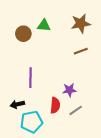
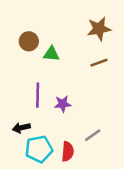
green triangle: (44, 26) -> (51, 54), moved
purple star: (69, 90) -> (63, 104), moved
red semicircle: (55, 105) -> (68, 152), moved

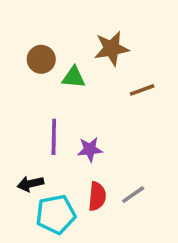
brown star: (99, 29) -> (112, 48), moved
red semicircle: (68, 152) -> (97, 196), moved

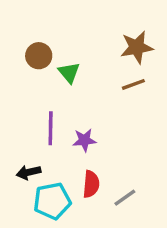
brown star: (112, 48) -> (137, 47), moved
green triangle: (74, 77) -> (69, 73), turned 45
gray line: (133, 195) -> (125, 198), moved

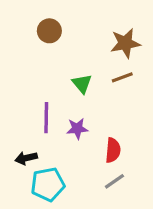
brown circle: (39, 56) -> (49, 31), moved
green triangle: (69, 73) -> (82, 84), moved
red semicircle: (91, 184) -> (113, 150), moved

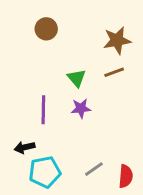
purple star: (77, 129) -> (81, 108), moved
red semicircle: (113, 150) -> (126, 176), moved
gray line: (114, 181) -> (94, 169), moved

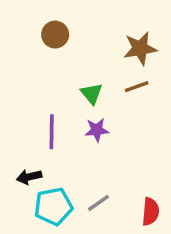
gray line: (94, 169) -> (99, 203), moved

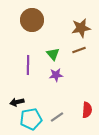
brown circle: (55, 35) -> (32, 20), size x1.5
purple line: (52, 132) -> (28, 65), moved
red semicircle: (151, 212) -> (87, 110), moved

